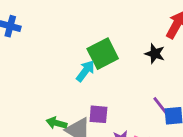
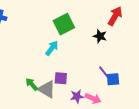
green square: (103, 54) -> (64, 24), moved
green arrow: (56, 123) -> (32, 84), turned 32

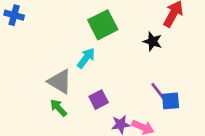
purple square: (61, 78) -> (99, 100), turned -32
gray triangle: (47, 89) -> (60, 82), moved

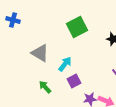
cyan arrow: (86, 58) -> (65, 64), moved
gray triangle: (60, 82) -> (40, 53), moved

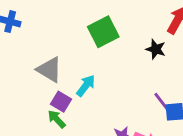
purple square: (74, 81) -> (61, 102), moved, turned -32

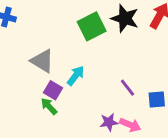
black star: (156, 49) -> (125, 18), moved, size x1.5
purple line: (162, 102) -> (128, 88), moved

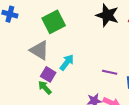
green square: (92, 26) -> (54, 22), moved
purple line: (128, 88) -> (110, 72), turned -40

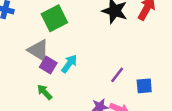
purple line: (110, 72) -> (117, 75), turned -64
purple square: (48, 74) -> (48, 65), moved

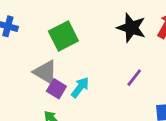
purple line: (117, 75) -> (134, 78), moved

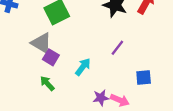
cyan arrow: (80, 87) -> (83, 67), moved

